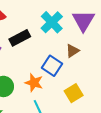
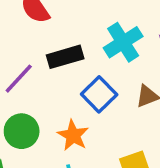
blue square: (52, 66) -> (99, 94), moved

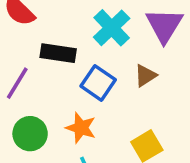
black rectangle: (65, 57) -> (58, 53), turned 36

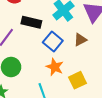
orange star: (81, 128) -> (55, 67), moved

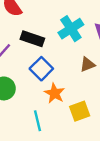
blue square: (53, 41) -> (41, 69), moved

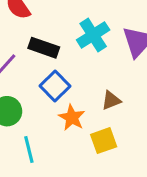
brown triangle: (87, 64) -> (111, 100), moved
cyan line: (37, 121) -> (29, 150), moved

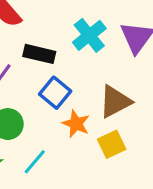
brown triangle: (111, 100) -> (115, 102), size x1.6
cyan line: (29, 150) -> (35, 162), turned 60

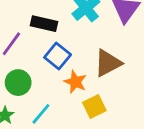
yellow square: (112, 144) -> (94, 106), moved

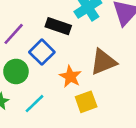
black rectangle: (44, 24) -> (58, 26), moved
blue square: (58, 56) -> (42, 52), moved

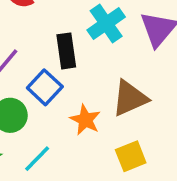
black rectangle: (58, 26) -> (66, 51), turned 65
yellow square: (86, 102) -> (131, 156), moved

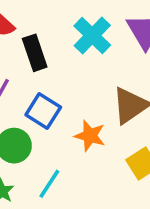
black rectangle: (66, 51) -> (35, 53), moved

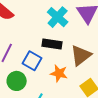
black rectangle: (35, 53) -> (52, 44), moved, turned -60

